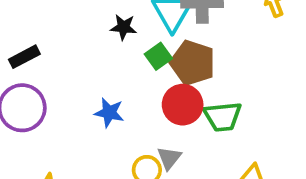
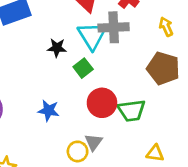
brown pentagon: (193, 63) -> (163, 68), moved

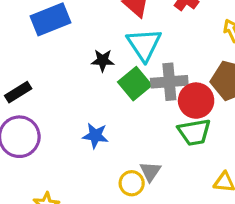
gray cross: (114, 27) -> (169, 82), moved
green square: (83, 68) -> (135, 84), size x1.4
red circle: (102, 103) -> (196, 101), moved

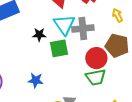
gray cross: (169, 82) -> (83, 28), moved
green square: (135, 84) -> (59, 48), turned 30

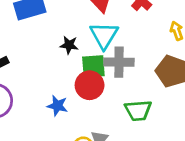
gray cross: (83, 28) -> (119, 62), moved
red circle: (96, 58) -> (90, 85), moved

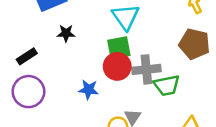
black star: (69, 45) -> (66, 33), moved
gray cross: (119, 62) -> (146, 69), moved

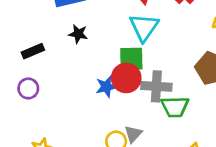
blue star: (89, 90) -> (106, 87), moved, turned -30
purple circle: (28, 92) -> (28, 88), size x0.6

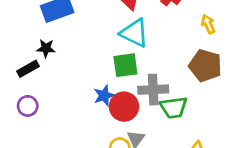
cyan triangle: (144, 27) -> (134, 33), turned -32
black star: (78, 34) -> (46, 48), moved
red circle: (126, 78) -> (124, 107), moved

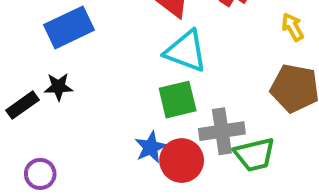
black rectangle: (28, 69) -> (22, 105), moved

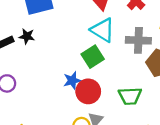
green square: (178, 100) -> (93, 57), turned -30
gray cross: (222, 131) -> (138, 40), moved

